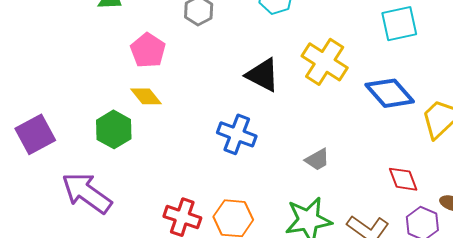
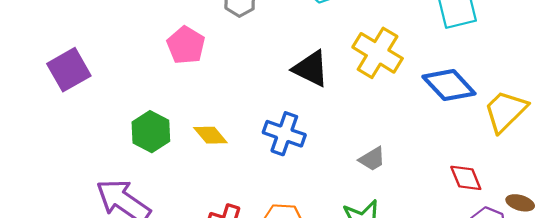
yellow diamond: (146, 96) -> (210, 135), moved
purple square: (35, 134) -> (69, 70), moved

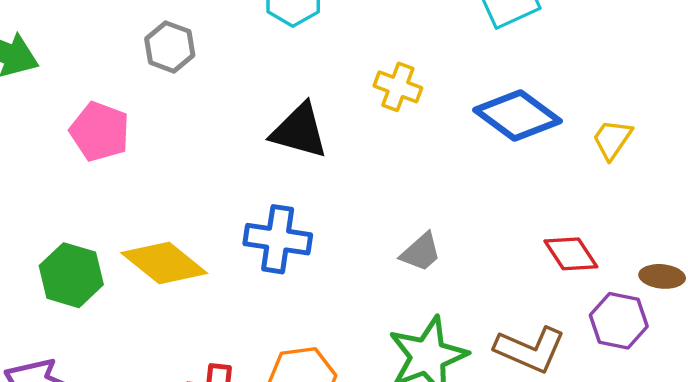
yellow cross: (378, 53) -> (398, 87), size x0.6
yellow trapezoid: (505, 111) -> (612, 139), size x0.6
yellow diamond: (210, 135) -> (164, 263), size x1.5

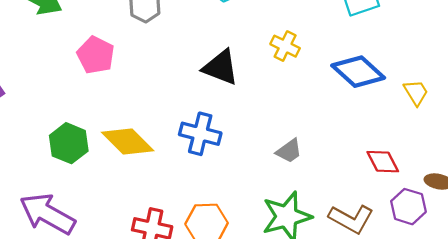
yellow trapezoid: (612, 139) -> (416, 92), turned 108

